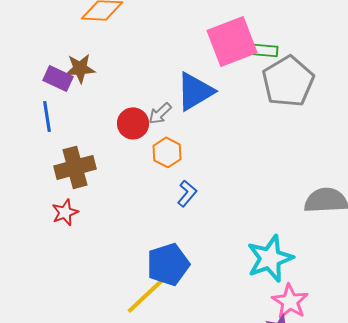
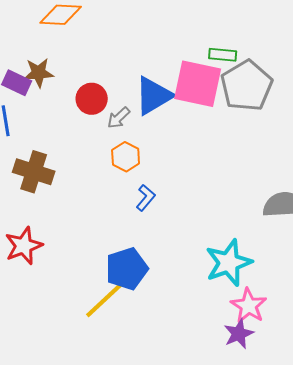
pink square: (232, 41) -> (198, 84), moved, turned 33
red circle: (133, 123) -> (92, 99), moved
brown cross: (75, 167) -> (34, 172), turned 33
red star: (65, 212) -> (24, 246), moved, size x1.4

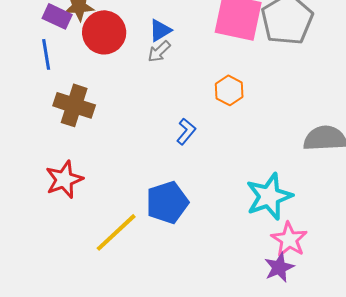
blue triangle: (154, 96) -> (160, 30), moved, size x0.6
red circle: (92, 99) -> (104, 32), moved, size x1.4
orange hexagon: (126, 157) -> (229, 90), moved
yellow line: (106, 299) -> (116, 232), moved

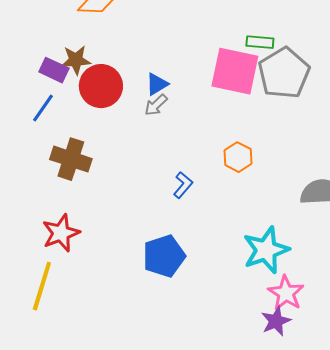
blue line: (46, 54) -> (43, 108), turned 44
orange hexagon: (229, 90) -> (238, 157), moved
yellow line: (116, 232) -> (42, 286), moved, turned -30

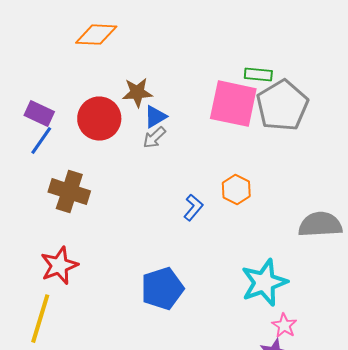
brown star: (76, 60) -> (137, 93), moved
purple rectangle: (54, 70) -> (39, 114), moved
blue L-shape: (183, 185) -> (193, 208), moved
pink star: (286, 293) -> (284, 326), size x0.7

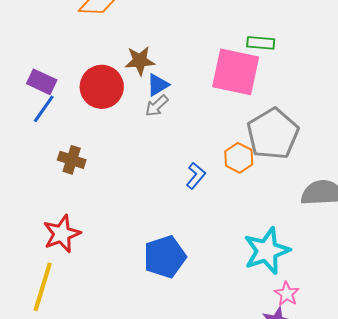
gray pentagon: (282, 106) -> (273, 134), moved
brown cross: (69, 192) -> (72, 160), size x0.7

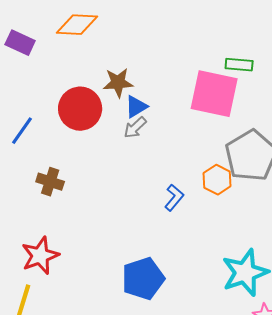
purple rectangle: (42, 82) -> (20, 43), moved

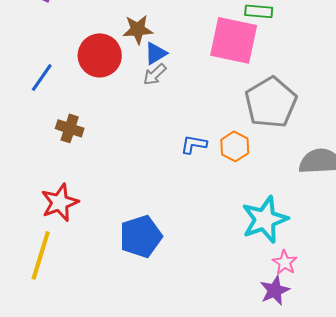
orange hexagon: (217, 180) -> (235, 146), moved
blue L-shape: (174, 198) -> (194, 144), turned -120
blue pentagon: (143, 279) -> (141, 236), moved

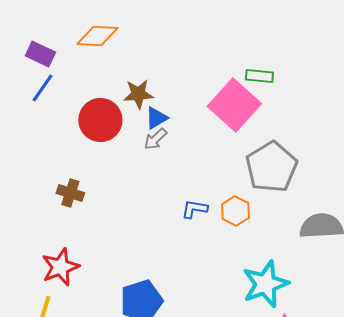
pink square: (234, 40) -> (234, 105), turned 30
blue line: (42, 77) -> (42, 88), moved

